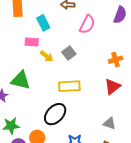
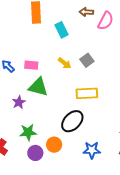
pink semicircle: (87, 24) -> (106, 21), moved
pink rectangle: (32, 42) -> (31, 65), moved

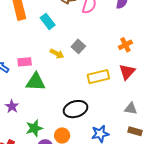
yellow rectangle: (87, 93) -> (98, 77), moved
purple star: (19, 102) -> (12, 106), moved
black ellipse: (72, 121) -> (76, 109), turned 40

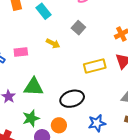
gray square: (78, 46) -> (78, 28), moved
green triangle: (36, 82) -> (34, 87), moved

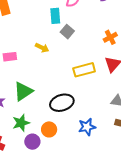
cyan rectangle: (43, 11) -> (55, 16), moved, turned 35
green triangle: (34, 87) -> (23, 91), turned -35

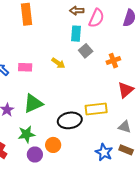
orange cross: (110, 37) -> (113, 61), moved
yellow rectangle: (84, 70) -> (96, 109), moved
blue star: (87, 127) -> (104, 152), moved, turned 30

